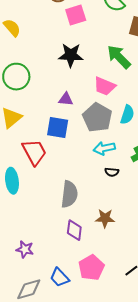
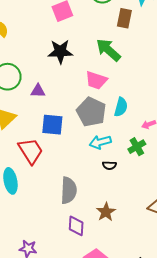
purple triangle: (66, 99) -> (38, 91), moved
brown star: (105, 218) -> (106, 212), turned -30

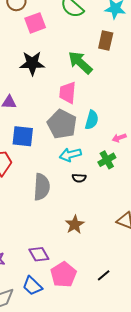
brown rectangle: (124, 18) -> (106, 41), moved
pink trapezoid: (96, 80) -> (68, 93), turned 75
gray semicircle: (69, 190) -> (42, 187), moved
purple diamond: (76, 226) -> (39, 254), moved, turned -35

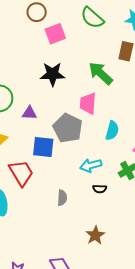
gray pentagon: (62, 124) -> (68, 128), moved
gray semicircle: (42, 187) -> (62, 198), size x0.6

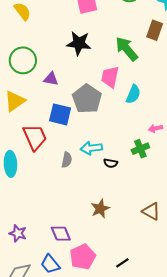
cyan semicircle: (112, 131) -> (133, 94), moved
cyan arrow: (91, 165) -> (91, 148), moved
gray semicircle: (62, 198) -> (67, 160), moved

